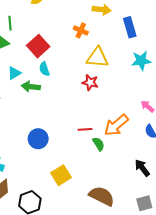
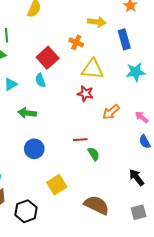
red square: (38, 46) -> (48, 58), moved
green arrow: (31, 87) -> (27, 113), moved
orange arrow: (116, 125) -> (111, 112), moved, size x0.7

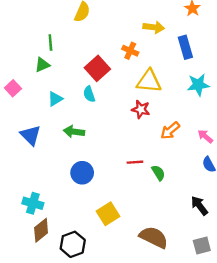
green semicircle: (94, 154) -> (158, 173), moved

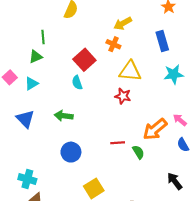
yellow arrow: (154, 27) -> (123, 23), moved, turned 144
cyan triangle: (55, 99) -> (32, 84), moved
orange arrow: (170, 131) -> (155, 129), moved, size x1.4

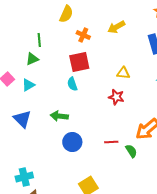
orange cross: (113, 44) -> (83, 35), moved
red square: (84, 60) -> (79, 62), turned 30
yellow triangle: (130, 71) -> (123, 73), size x0.6
blue circle: (71, 152) -> (72, 142), moved
cyan cross: (27, 179) -> (24, 177), turned -30

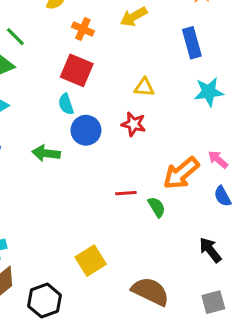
green line: (39, 40) -> (15, 37), turned -40
red square: (79, 62) -> (77, 70), turned 35
blue circle: (72, 142) -> (86, 130), moved

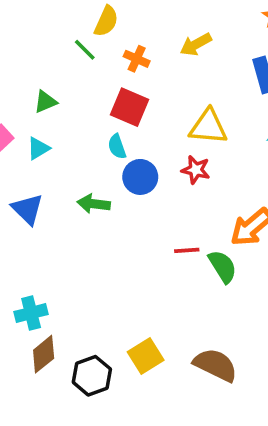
green line: (15, 37) -> (85, 50), moved
yellow triangle: (144, 87) -> (208, 127), size x1.6
green semicircle: (157, 207) -> (223, 266), size x1.4
yellow square: (91, 261) -> (146, 356), moved

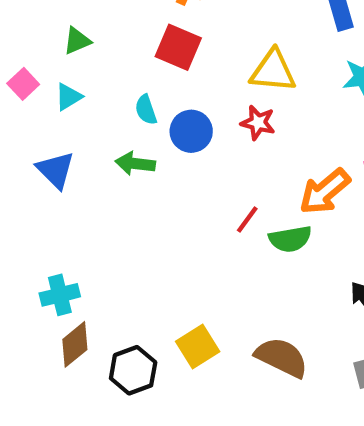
cyan semicircle: (117, 147) -> (146, 110), moved
red line: (187, 250) -> (247, 220), turned -50
green semicircle: (223, 266) -> (290, 239), turned 112

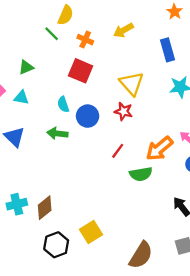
yellow triangle: (273, 71) -> (132, 84), turned 44
cyan triangle: (68, 97) -> (21, 97), turned 42
red line: (247, 220) -> (118, 151), moved
brown diamond: (75, 344) -> (45, 208), moved
brown semicircle: (282, 357) -> (141, 255), moved, turned 96

